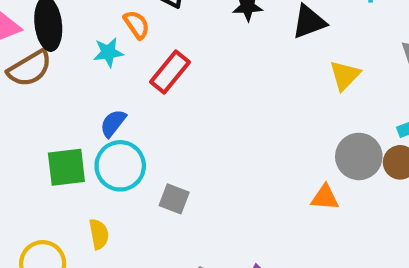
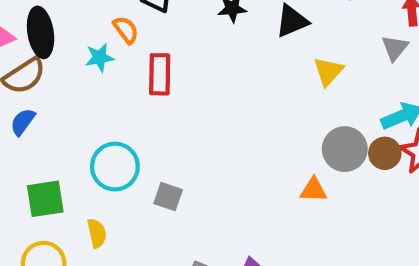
red rectangle: (170, 72) -> (160, 74), turned -36
blue semicircle: (113, 123) -> (23, 122), moved
green square: (66, 167) -> (45, 199), moved

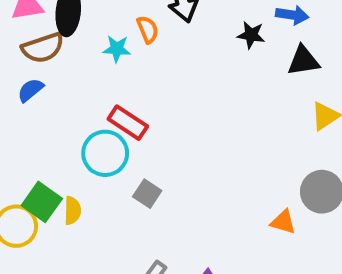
red rectangle: (160, 74) -> (128, 123), moved, turned -72
green square: (45, 199) -> (42, 202), moved, turned 30

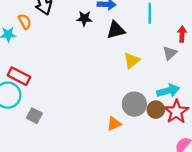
orange triangle: (283, 222) -> (114, 124), turned -35

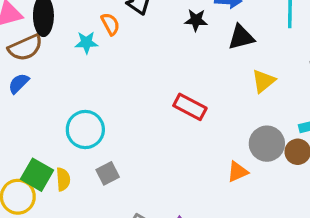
red rectangle: (19, 76) -> (190, 107), moved
gray square: (34, 116) -> (108, 173), moved, turned 35

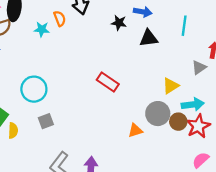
yellow triangle: (263, 81) -> (171, 86), moved
yellow semicircle: (63, 179) -> (13, 131), moved

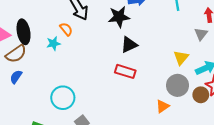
black star: (119, 23) -> (119, 17), size x1.5
black triangle: (149, 38) -> (129, 45), moved
brown circle: (178, 122) -> (201, 95), moved

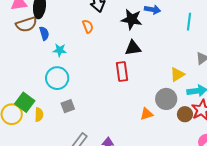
orange semicircle: (66, 29) -> (88, 26), moved
cyan star: (53, 43) -> (60, 50), moved
red rectangle: (125, 71) -> (122, 71), turned 48
blue semicircle: (16, 77) -> (44, 33), moved, turned 112

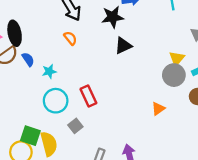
red rectangle: (122, 71) -> (88, 96), moved
gray circle: (166, 99) -> (174, 75), moved
yellow semicircle: (39, 115) -> (49, 144), size x1.6

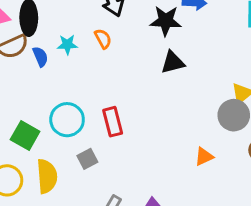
cyan star: (49, 71) -> (67, 45), moved
green square: (30, 136) -> (25, 135), moved

